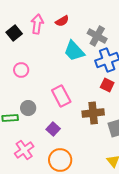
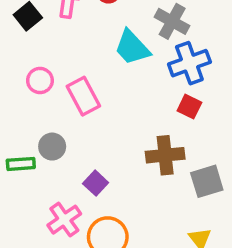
pink rectangle: (61, 96) -> (83, 96), moved
pink cross: (24, 150) -> (64, 220), moved

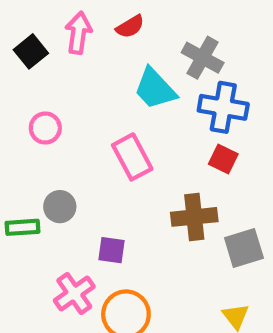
blue cross: (189, 63) -> (223, 107), turned 30
pink rectangle: (83, 96) -> (132, 157), moved
purple square: (96, 183) -> (112, 250), turned -35

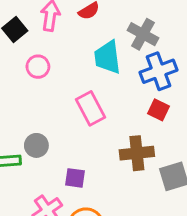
cyan trapezoid: (155, 89) -> (107, 57), turned 36
blue cross: (223, 107) -> (158, 71), turned -30
pink circle: (45, 128) -> (38, 67), moved

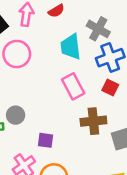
pink circle: (38, 67) -> (17, 54), size x1.5
pink rectangle: (90, 108) -> (73, 86), moved

